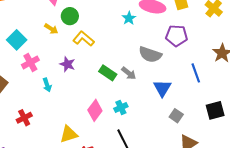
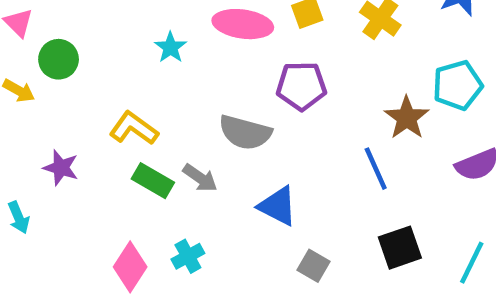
cyan star: (129, 18) -> (171, 47), moved
yellow L-shape: (84, 39) -> (134, 128), moved
blue line: (196, 73) -> (376, 169), moved
blue triangle: (162, 88) -> (278, 206), turned -30

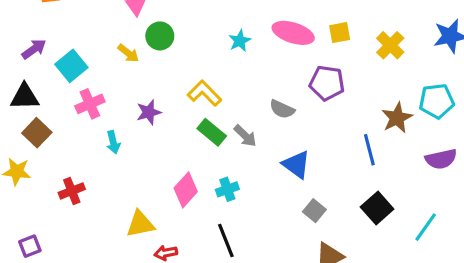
gray semicircle: (245, 132) -> (282, 109), size x0.7
purple star: (61, 168) -> (149, 112), turned 30
black square: (400, 248) -> (377, 208), turned -32

